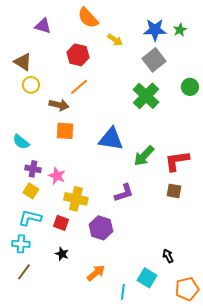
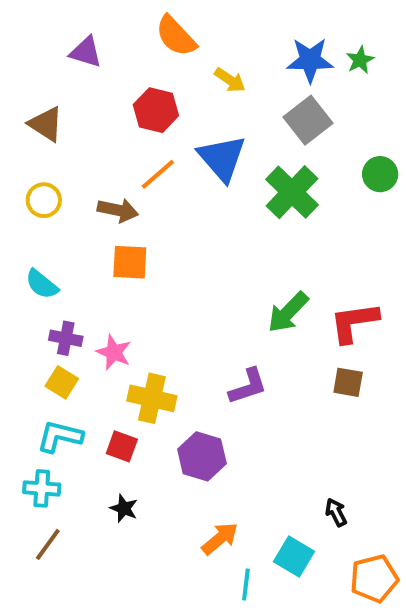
yellow circle: (31, 85) -> (44, 200), moved
blue triangle: (111, 139) -> (222, 158), moved, turned 40
orange arrow: (96, 273) -> (220, 538), moved

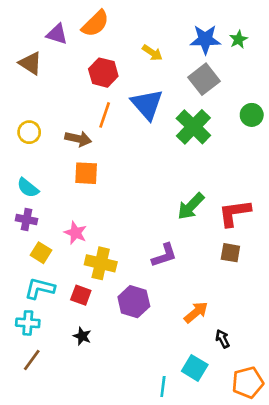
orange semicircle: (176, 36) -> (95, 24), moved, turned -92
brown triangle: (46, 124) -> (30, 63), moved
orange line: (158, 174) -> (105, 115), turned -30
purple cross: (66, 338) -> (26, 220), moved
orange arrow: (220, 538) -> (196, 312), moved

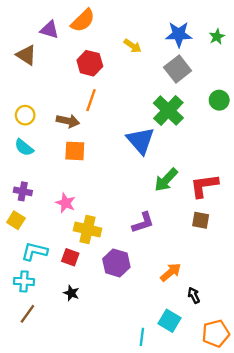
green star: (238, 39) -> (217, 37), moved
blue triangle: (147, 104) -> (141, 141), moved
cyan semicircle: (28, 188) -> (24, 147), moved
yellow square: (41, 253) -> (16, 220), moved

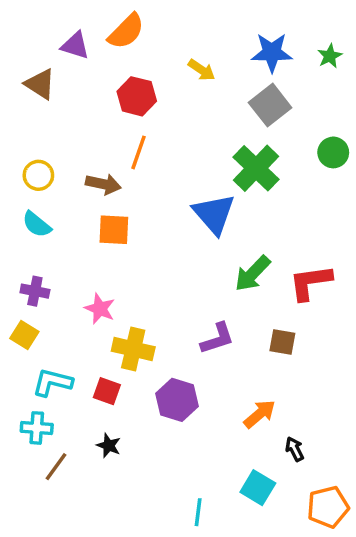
brown square: (201, 220) -> (282, 342), moved
brown line: (27, 314) -> (56, 467), moved
cyan line: (142, 337) -> (198, 512), moved

